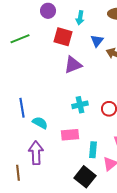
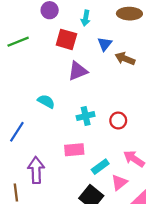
blue line: (22, 108) -> (17, 132), moved, turned 42
cyan semicircle: (40, 123) -> (46, 101), moved
cyan rectangle: (93, 150) -> (100, 167), turned 49

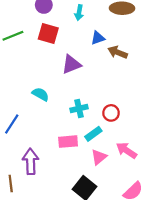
red square: (66, 39) -> (48, 34), moved
blue triangle: (105, 44) -> (98, 38), turned 32
cyan rectangle: (100, 167) -> (93, 134), moved
pink triangle: (119, 182) -> (99, 157), moved

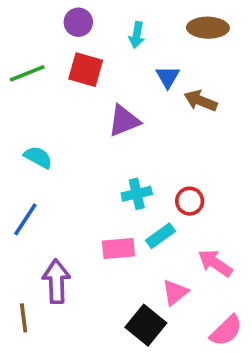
blue triangle: (98, 38) -> (168, 77), turned -40
cyan semicircle: (40, 94) -> (38, 157), moved
pink triangle: (99, 157) -> (175, 292), moved

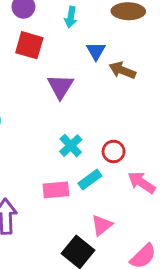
purple triangle: (124, 121) -> (60, 87), turned -36
cyan cross: (137, 194) -> (71, 146), turned -30
pink arrow: (215, 263) -> (142, 182), moved

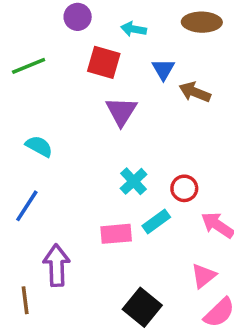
cyan arrow: (71, 17) -> (134, 29), turned 90
red square: (29, 45) -> (104, 62), moved
pink triangle: (102, 225) -> (204, 276), moved

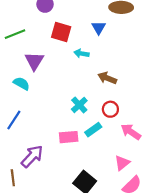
cyan arrow: (134, 29) -> (81, 53), moved
blue triangle: (163, 69) -> (99, 28), moved
brown arrow: (195, 92) -> (107, 78), moved
purple triangle: (121, 111) -> (34, 61), moved
purple arrow: (57, 265) -> (32, 156), turned 45

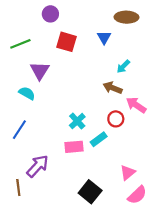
cyan arrow: (81, 53) -> (123, 66), moved, turned -56
cyan cross: (79, 105) -> (77, 121), moved
pink arrow: (131, 132) -> (136, 105), moved

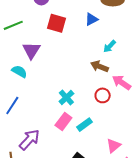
blue triangle: (104, 38) -> (91, 19), turned 32
cyan rectangle: (99, 139) -> (84, 125), moved
pink rectangle: (74, 147) -> (63, 122), turned -48

